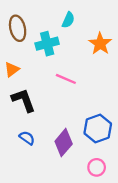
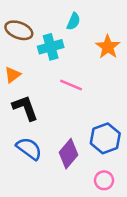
brown ellipse: (18, 28) -> (19, 30), turned -55
blue semicircle: (27, 138) -> (29, 149), size x1.5

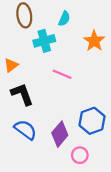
brown ellipse: (19, 30) -> (24, 15), moved, turned 60
pink circle: (104, 180) -> (80, 155), moved

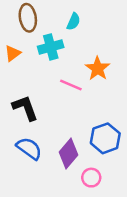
orange star: (94, 41) -> (98, 68), moved
orange triangle: (11, 65) -> (13, 53), moved

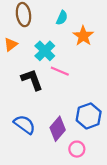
cyan cross: (51, 47) -> (45, 51), moved, turned -30
orange star: (98, 68) -> (83, 36), moved
black L-shape: (25, 108) -> (32, 80), moved

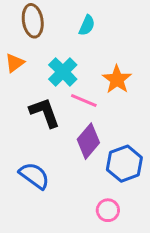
orange star: (83, 36) -> (117, 79), moved
purple diamond: (58, 129) -> (88, 141), moved

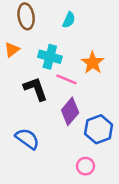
cyan cross: (63, 72) -> (50, 57), turned -30

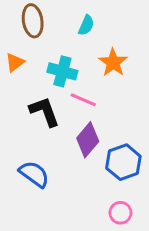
orange star: (93, 63) -> (113, 62), moved
pink circle: (86, 166) -> (120, 213), moved

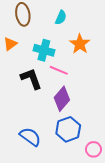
blue hexagon: (123, 162) -> (68, 129), moved
blue semicircle: (34, 174) -> (30, 137), moved
pink circle: (120, 213) -> (94, 149), moved

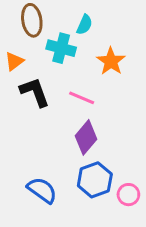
cyan cross: (44, 50) -> (61, 48), moved
black L-shape: (31, 79) -> (35, 92), moved
pink circle: (94, 149) -> (128, 195), moved

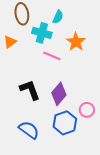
black L-shape: (35, 92) -> (30, 90), moved
pink line: (82, 98) -> (52, 56), moved
pink circle: (128, 195) -> (87, 110), moved

